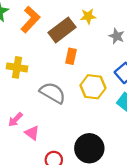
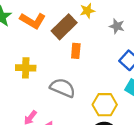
orange L-shape: (30, 19) -> (33, 21), turned 85
yellow hexagon: (93, 87) -> (105, 105), moved

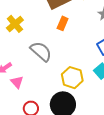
yellow cross: (26, 68) -> (15, 24), turned 30

